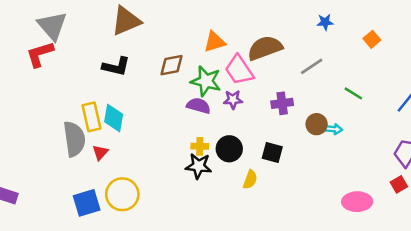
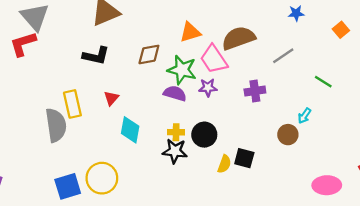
cyan diamond: (114, 118) -> (130, 130), moved
brown circle: (317, 124) -> (288, 135), moved
cyan arrow: (334, 129) -> (304, 116), turned 119
red triangle: (100, 152) -> (111, 98), moved
black square: (272, 152) -> (244, 158), moved

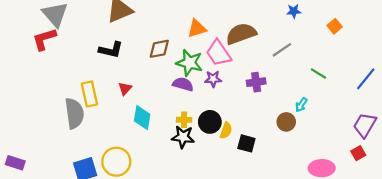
yellow semicircle: (224, 164) -> (226, 131), moved

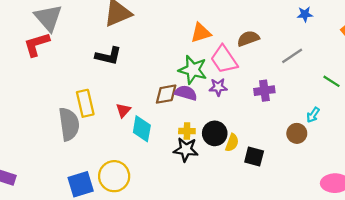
brown semicircle: (241, 34) -> (248, 39), size x0.7
brown diamond: (159, 49) -> (166, 94), moved
red triangle: (125, 89) -> (123, 110), moved

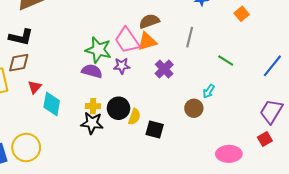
orange triangle: (201, 33) -> (147, 41), moved
gray line: (292, 56) -> (190, 37), turned -42
purple cross: (264, 91) -> (164, 69), turned -36
brown diamond: (166, 94) -> (19, 63), moved

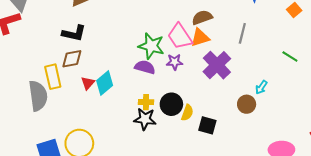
green line: (226, 60) -> (290, 57), moved
purple cross: (164, 69) -> (217, 65), size x1.5
cyan diamond: (52, 104) -> (105, 83), moved, turned 40

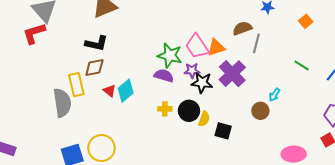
brown semicircle: (202, 17) -> (242, 28), moved
red triangle: (88, 83) -> (110, 91), turned -32
black star: (145, 119) -> (202, 83), moved

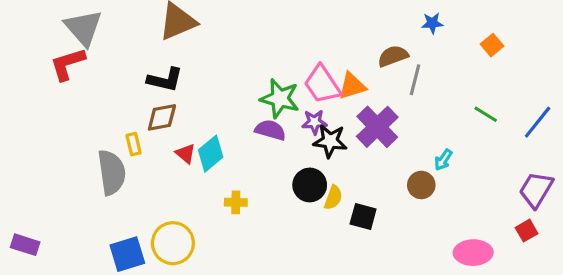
yellow rectangle: (76, 85) -> (134, 144), size x0.6
yellow cross: (165, 109) -> (236, 202), moved

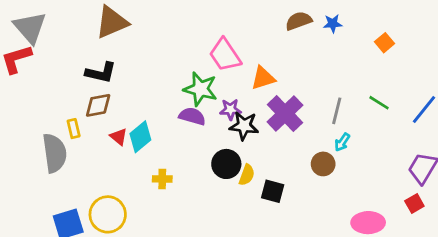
brown semicircle: (393, 56) -> (299, 21), moved
gray line: (415, 80) -> (337, 111), moved
pink trapezoid: (322, 84) -> (225, 55), moved

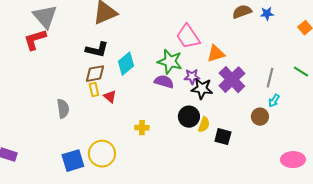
yellow rectangle: (74, 129) -> (94, 90), moved
cyan diamond: (140, 137) -> (126, 64), moved
gray semicircle: (55, 153) -> (63, 109), size x0.7

